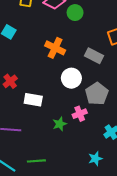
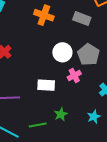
white circle: (71, 78) -> (62, 52), moved
white rectangle: (33, 100) -> (46, 85), moved
green star: (60, 124) -> (61, 114), moved

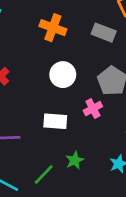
white circle: (62, 52) -> (63, 75), moved
green line: (38, 125) -> (44, 174), turned -36

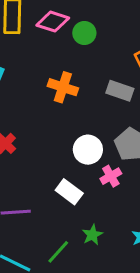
white circle: (63, 75) -> (88, 150), moved
white rectangle: (55, 121) -> (69, 192), turned 35

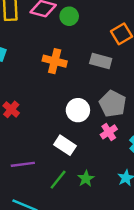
pink cross: (111, 176) -> (109, 132), moved
green line: (58, 252) -> (58, 180), moved

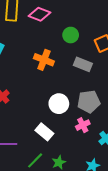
green circle: (69, 16) -> (71, 35), moved
gray pentagon: (113, 104) -> (89, 102), turned 30

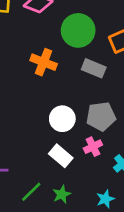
green circle: (71, 35) -> (78, 30), size x1.6
white rectangle: (44, 132) -> (61, 156), moved

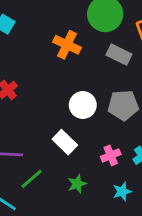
pink cross: (93, 147) -> (111, 155), moved
white rectangle: (61, 156) -> (65, 142), moved
green line: (31, 192) -> (32, 179), moved

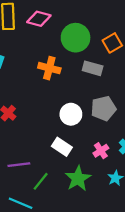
green star: (77, 184) -> (78, 179), size x1.6

